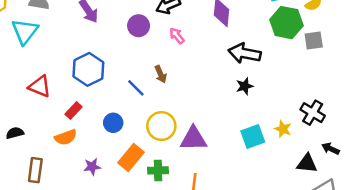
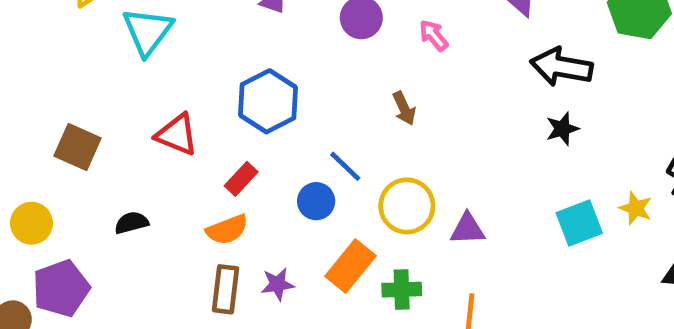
blue line: (136, 88) -> (345, 166), moved
purple triangle: (193, 139) -> (468, 229), size x0.7
brown rectangle: (35, 170) -> (225, 289), moved

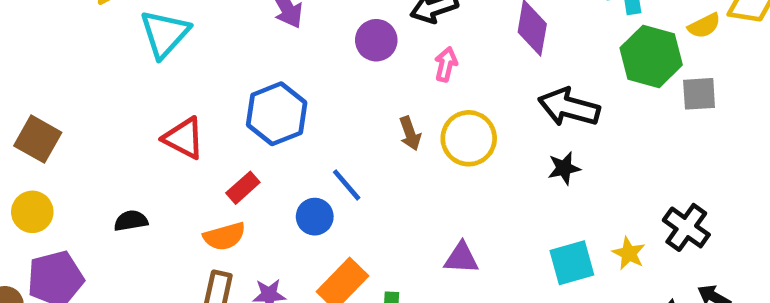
pink arrow: (434, 35) -> (446, 64), turned 48
brown square: (77, 147) -> (38, 139), moved
yellow circle: (407, 206) -> (469, 138), moved

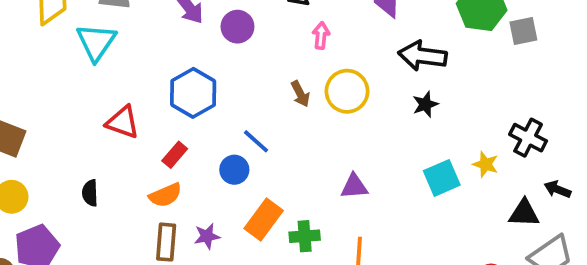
purple circle: (376, 40) -> (237, 27), moved
black semicircle: (131, 221) -> (90, 193), turned -75

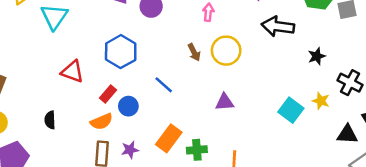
black star: (425, 104) -> (317, 56), moved
blue circle: (234, 170) -> (128, 106), moved
cyan square: (442, 178) -> (291, 110), turned -30
purple triangle: (354, 186) -> (225, 102), moved

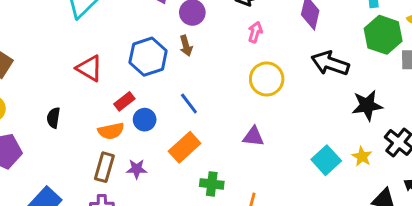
brown arrow: (194, 52) -> (186, 46), moved
black star: (317, 56) -> (367, 105), size x1.5
orange rectangle: (169, 138) -> (185, 147), moved

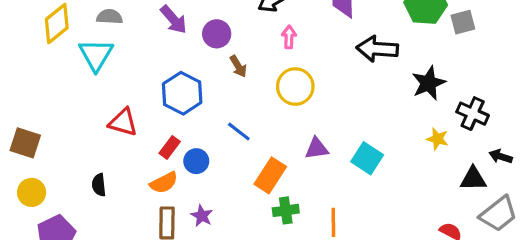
brown arrow: (186, 46) -> (238, 66), moved
yellow circle: (267, 79) -> (295, 87), moved
orange rectangle: (185, 147) -> (270, 175), moved
cyan square: (326, 160) -> (367, 158), moved
purple star: (137, 169) -> (202, 216), turned -30

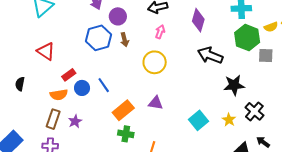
blue hexagon: (182, 93) -> (99, 38), moved
blue line: (239, 131) -> (104, 85), moved
cyan square: (367, 158) -> (199, 120), moved

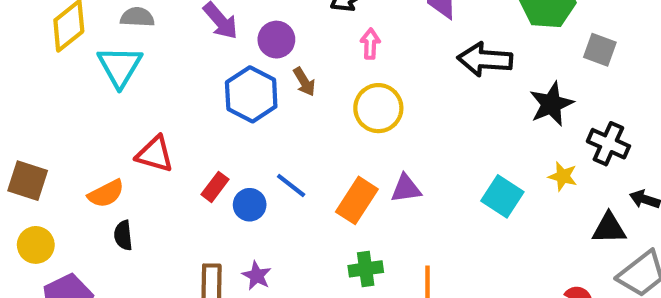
gray square: (266, 55) -> (600, 50), moved, turned 35
orange semicircle: (59, 95) -> (106, 194), moved
orange rectangle: (123, 110) -> (357, 200), moved

